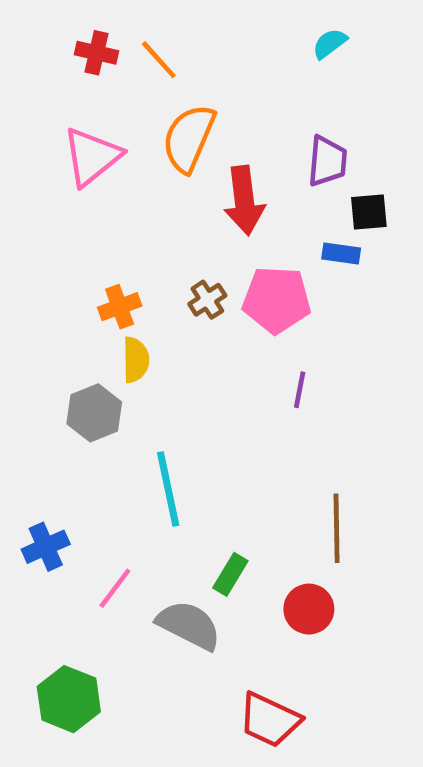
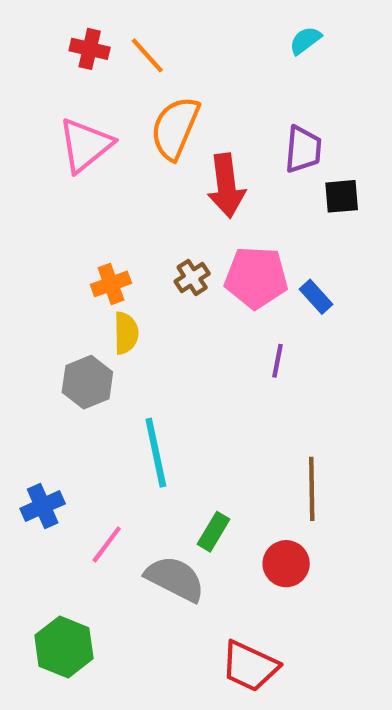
blue rectangle: (341, 254) -> (316, 297), moved, turned 40

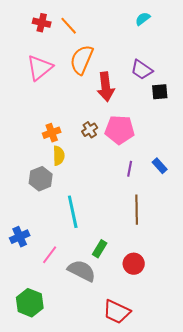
purple trapezoid: (303, 149) -> (142, 70), turned 120
blue rectangle: (316, 297) -> (160, 166), moved
brown line: (312, 489) -> (137, 210), moved

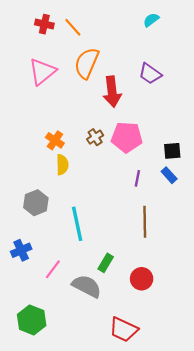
black square: (160, 92) -> (172, 151), moved
orange cross: (52, 133) -> (55, 140), turned -36
gray hexagon: (41, 179) -> (36, 203), moved

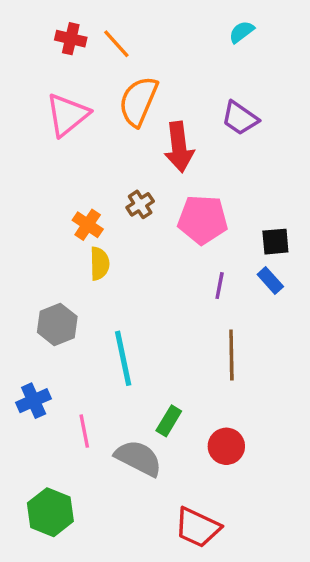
brown cross: (95, 137) -> (140, 204), moved
pink line: (53, 269) -> (84, 431), turned -48

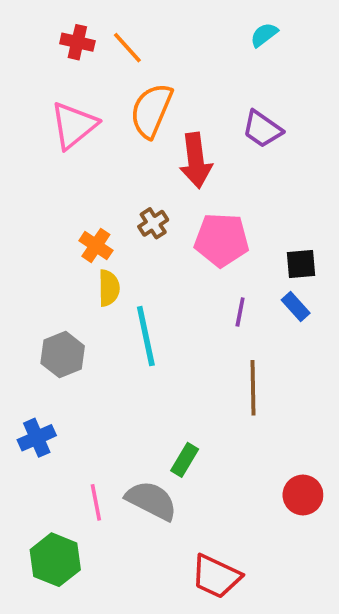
cyan line: (123, 358) -> (146, 336), moved
pink line: (84, 431) -> (96, 502), moved
red circle: (226, 446) -> (303, 495), moved

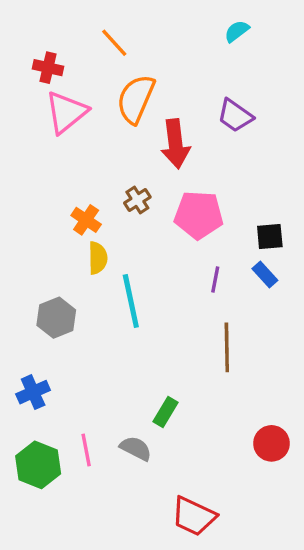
red cross: (77, 42) -> (48, 68), moved
gray semicircle: (151, 501) -> (136, 448), size x0.7
green hexagon: (55, 560) -> (38, 465), moved

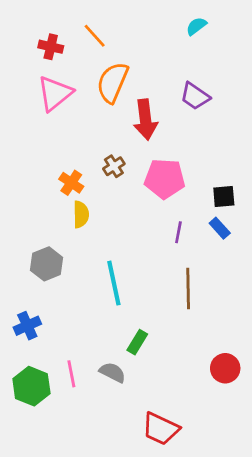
red cross: (48, 68) -> (51, 47), moved
cyan line: (131, 301) -> (114, 283), moved

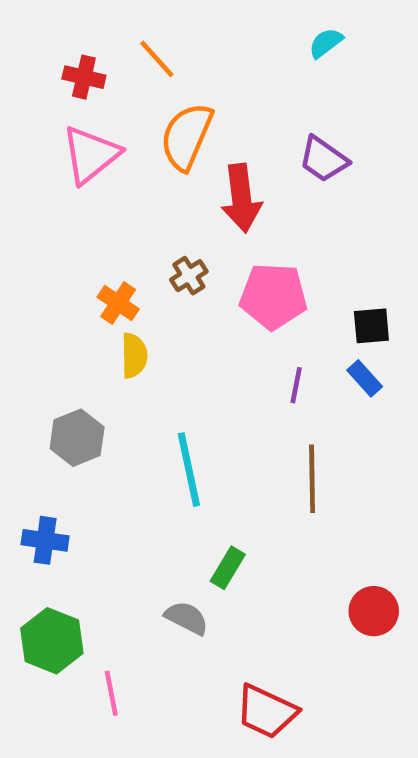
blue cross: (27, 326) -> (45, 540), turned 32
pink line: (71, 374) -> (111, 693), moved

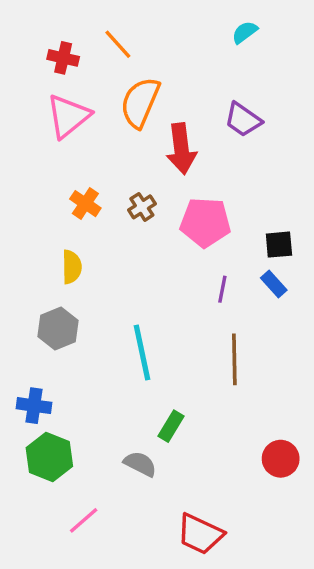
orange cross: (118, 303) -> (85, 204), moved
yellow semicircle: (134, 356) -> (72, 267), moved
green hexagon: (52, 641) -> (49, 457), moved
pink line: (111, 693) -> (84, 520), turned 60

